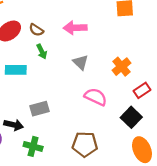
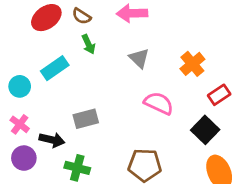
cyan rectangle: (16, 70) -> (55, 68), turned -36

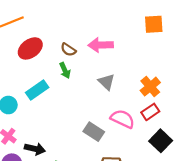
brown semicircle: (81, 16) -> (68, 50), moved
red rectangle: (219, 95) -> (150, 112), moved
gray rectangle: (86, 119) -> (94, 132), moved, turned 48

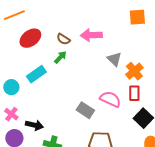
green arrow: (65, 70) -> (60, 57), turned -112
gray triangle: (106, 82) -> (114, 59), moved
red rectangle: (150, 112) -> (134, 93), turned -56

